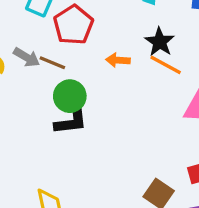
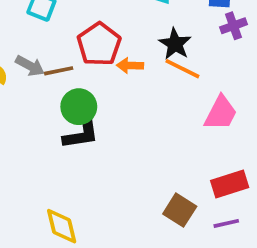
red pentagon: (73, 25) -> (99, 44), moved
brown line: (52, 63) -> (59, 71), turned -32

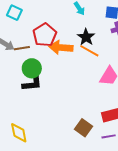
orange arrow: (130, 66) -> (61, 47), size x1.6

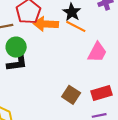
brown square: (84, 128) -> (71, 95), moved

